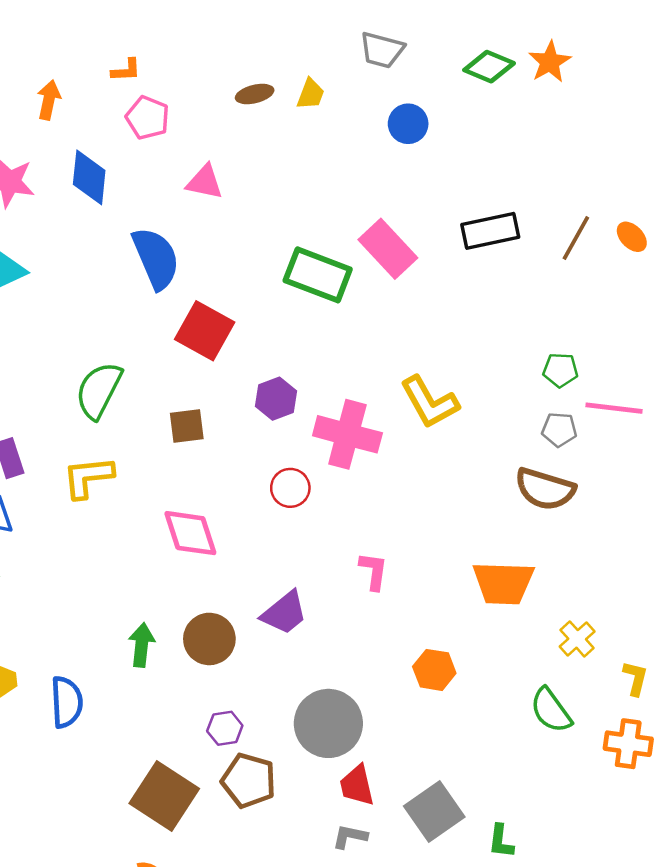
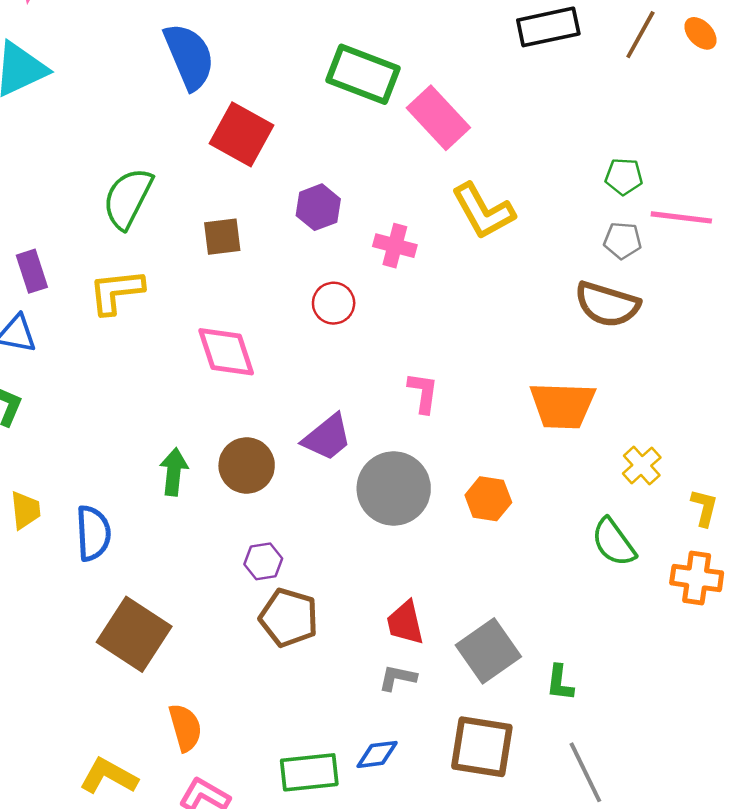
pink rectangle: (388, 249) -> (438, 118), moved
pink cross: (347, 434) -> (395, 246), size x0.6
gray circle: (328, 723) -> (394, 488), moved
brown square: (164, 796) -> (134, 634), moved

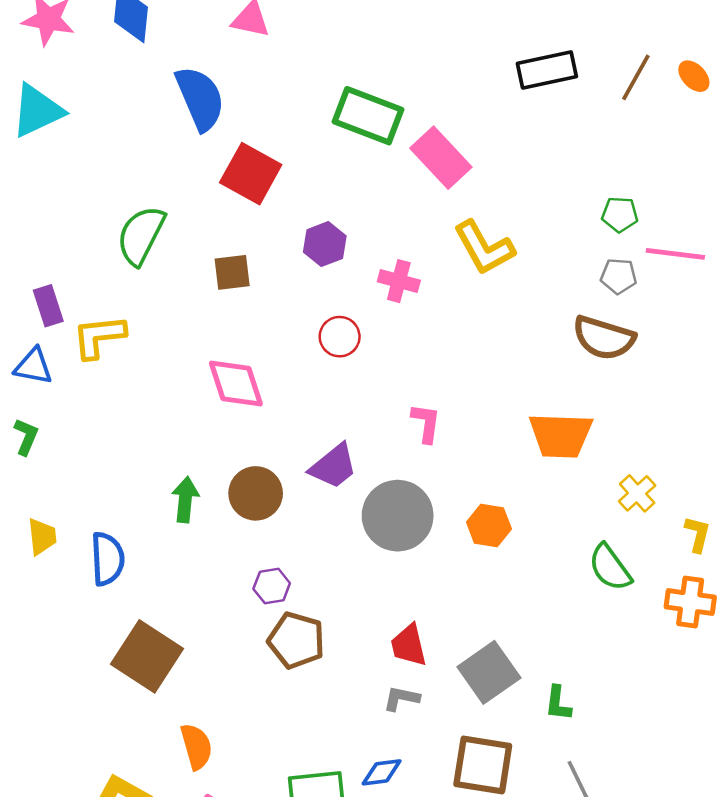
yellow L-shape: (116, 292) -> (99, 337), moved

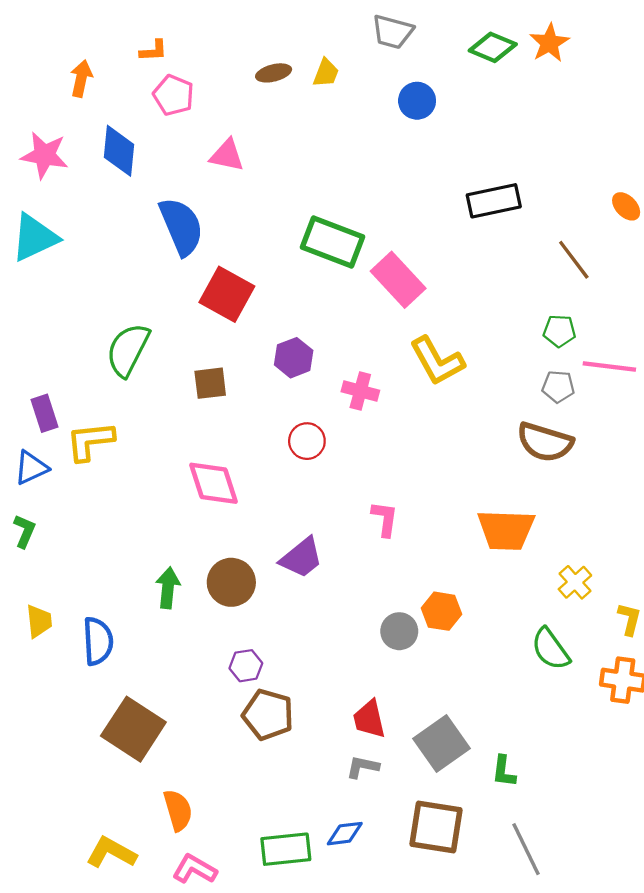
brown line: (636, 77) -> (574, 260), moved, turned -66
blue triangle: (33, 366) -> (31, 468), turned -36
gray circle: (398, 516) -> (399, 631), moved, size x0.6

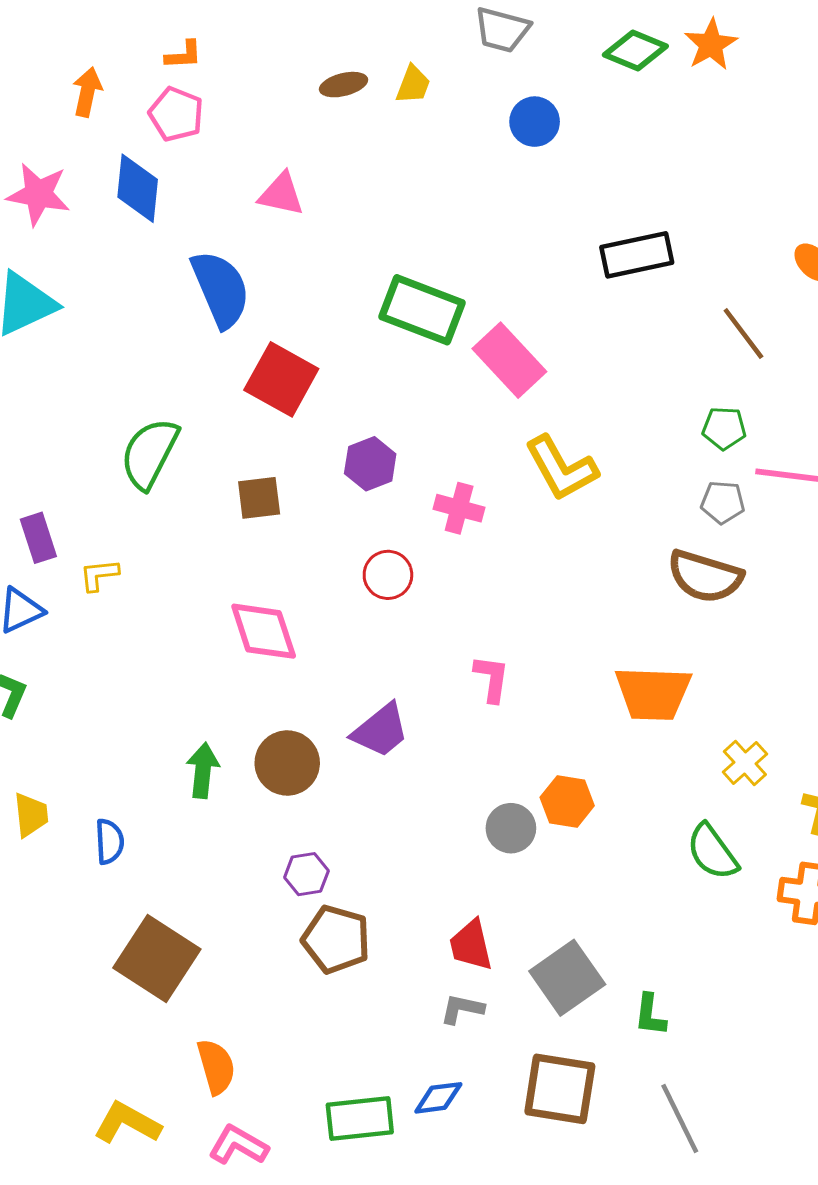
pink pentagon: (173, 95) -> (176, 114), moved
yellow L-shape: (90, 441) -> (99, 575), size x0.6
blue semicircle: (98, 641) -> (109, 842), size x0.7

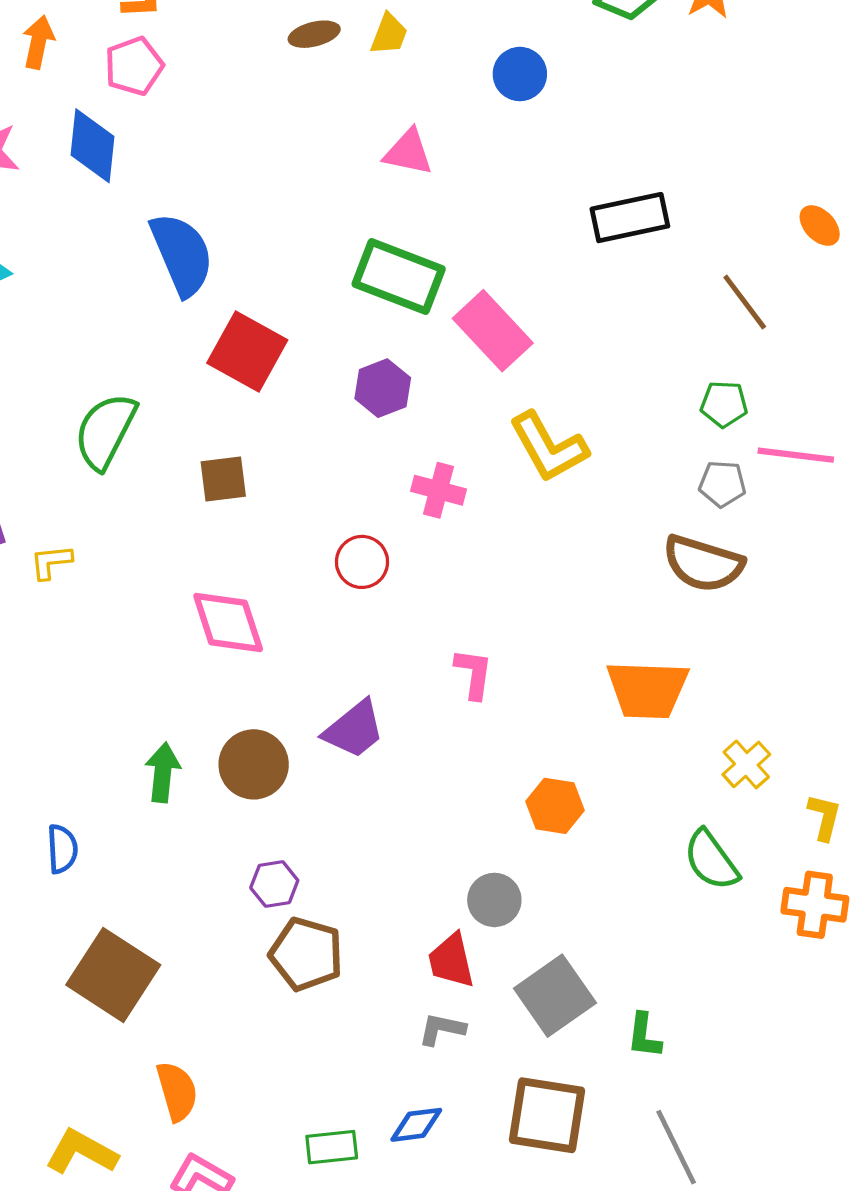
pink pentagon: (176, 114) -> (134, 66), turned 30
pink triangle: (281, 194) -> (408, 152), moved
purple hexagon: (370, 464) -> (383, 388), moved
gray circle: (511, 828) -> (494, 900), moved
green rectangle: (360, 1119) -> (332, 1147), size x0.7

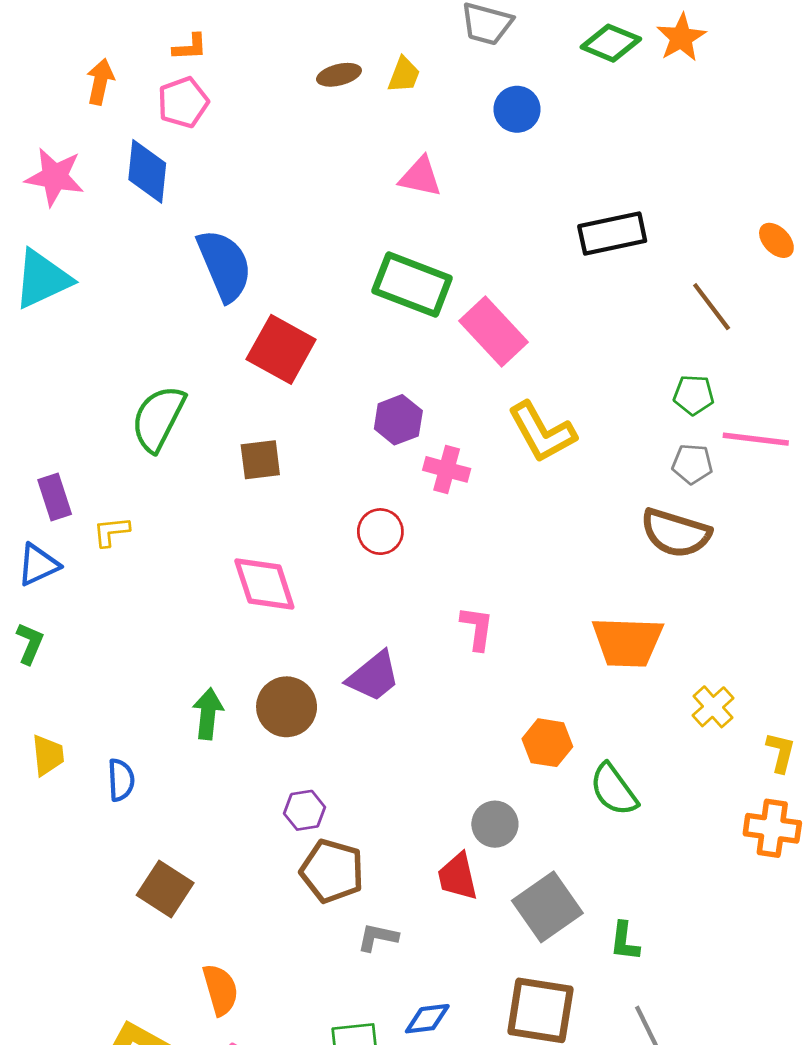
purple hexagon: (383, 388) -> (398, 420), moved
green semicircle: (711, 860) -> (614, 790), moved
brown square: (113, 975) -> (165, 889), size x0.7
gray L-shape: (442, 1029) -> (378, 937), moved

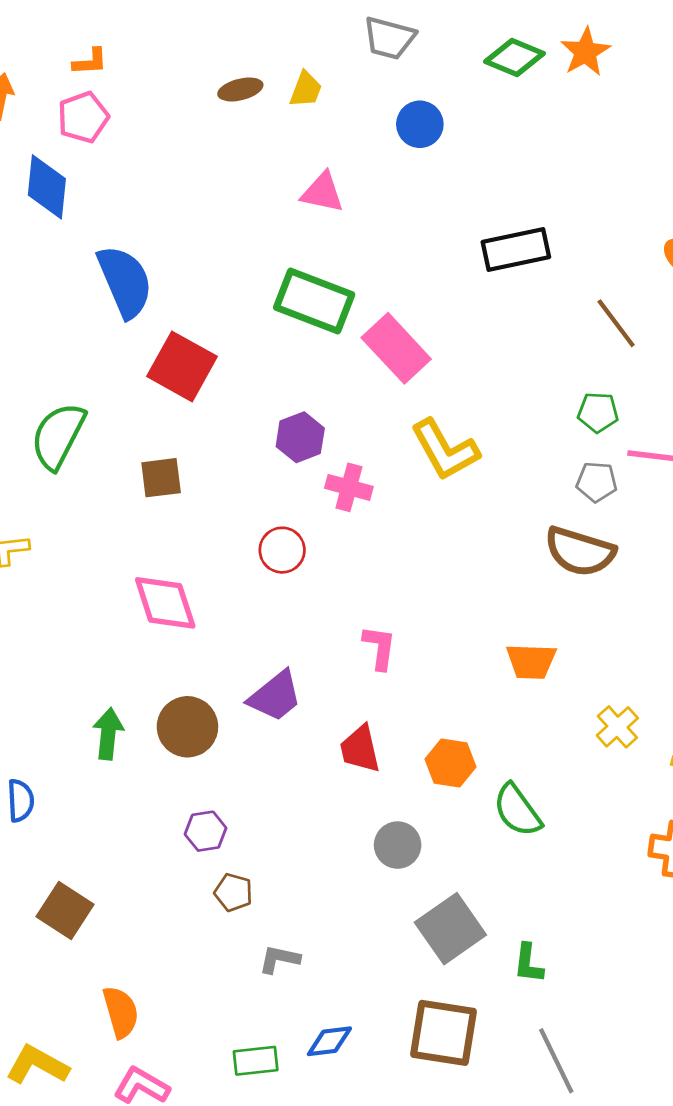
orange trapezoid: (627, 642) -> (531, 661), size x0.7
brown pentagon: (332, 871) -> (233, 892), size x0.6
red trapezoid: (458, 877) -> (360, 749), moved

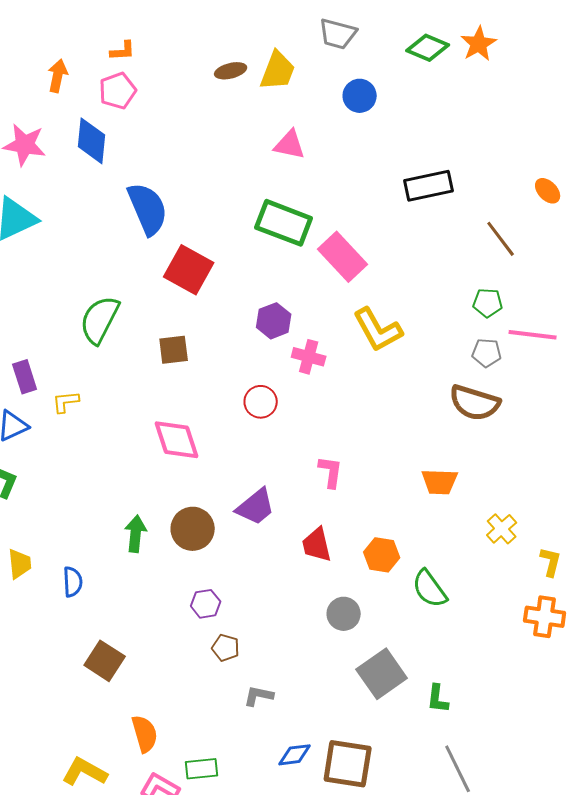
yellow trapezoid: (306, 89) -> (278, 71), size x1.5
brown square: (444, 1033) -> (348, 764), moved
green rectangle: (256, 1061) -> (202, 769), moved

